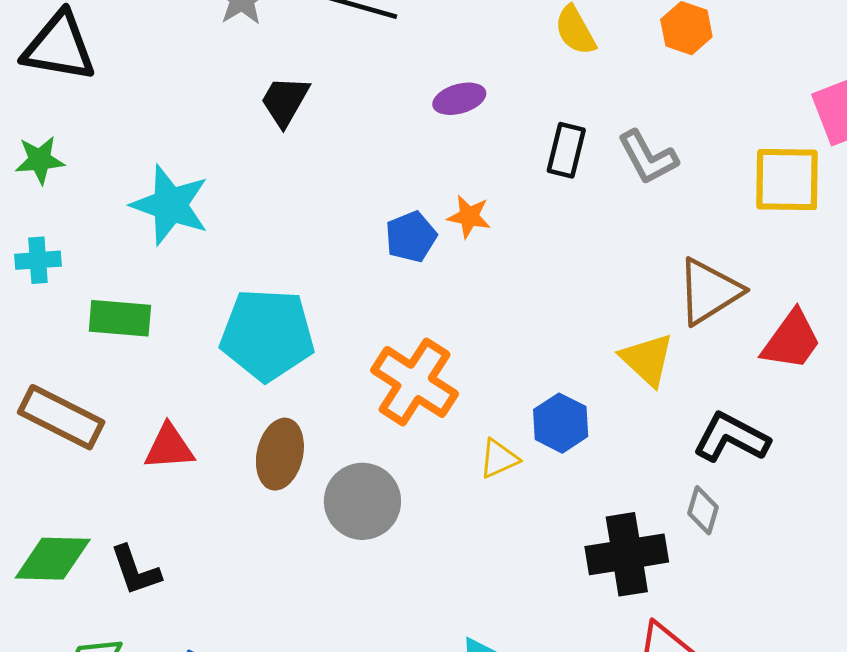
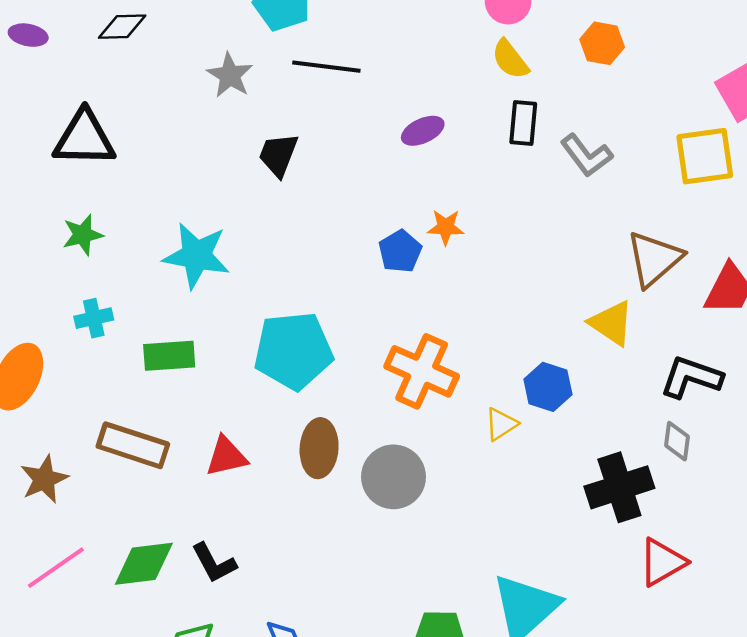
black rectangle: (566, 150) -> (523, 123), moved

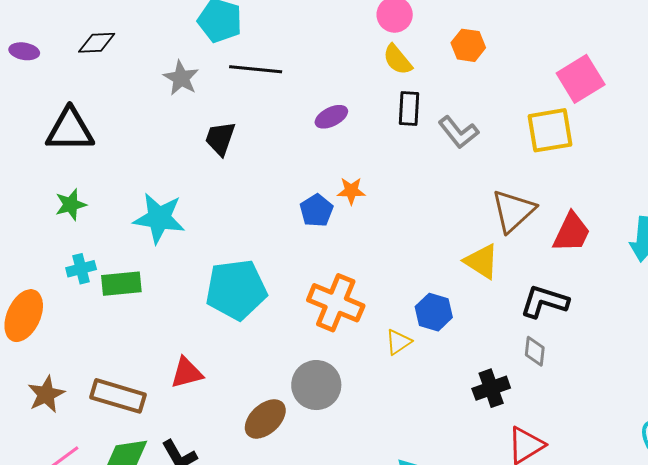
green rectangle: (169, 356) -> (121, 284), moved
brown rectangle: (133, 445) -> (118, 396), moved
brown ellipse: (319, 448) -> (265, 419), moved, turned 45
black cross: (619, 487) -> (491, 388), size x0.7

